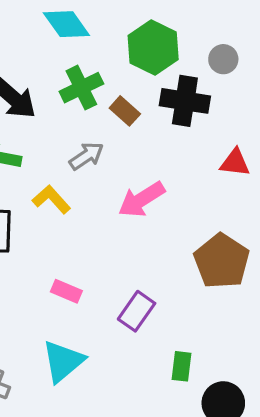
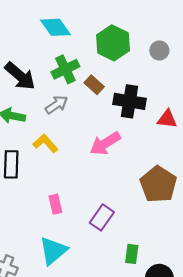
black cross: (185, 101) -> (130, 101), moved
gray arrow: (86, 156) -> (57, 105), moved
pink rectangle: (66, 291) -> (55, 204), turned 54

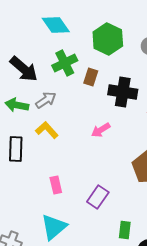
brown rectangle: (94, 85) -> (91, 77), turned 66
gray arrow: (57, 105) -> (46, 100), moved
pink arrow: (105, 143) -> (101, 130), size x0.7

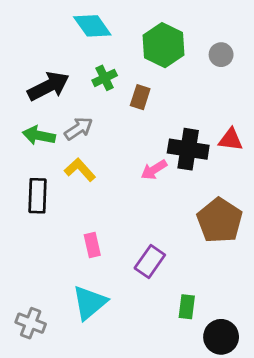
green cross: (65, 63) -> (105, 78), size x0.7
black arrow: (24, 69) -> (48, 86), turned -68
black cross: (123, 92) -> (188, 149), moved

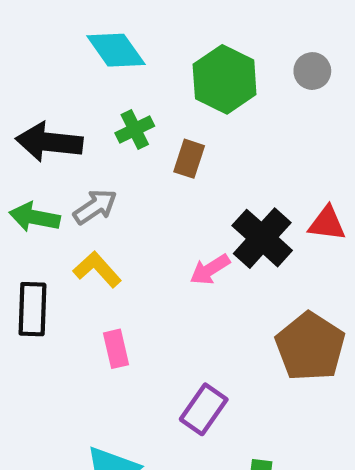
gray circle: (221, 55) -> (312, 71), moved
black arrow: (48, 86) -> (49, 142), turned -147
black cross: (188, 149) -> (262, 238), turned 33
pink rectangle: (92, 245) -> (116, 349), moved

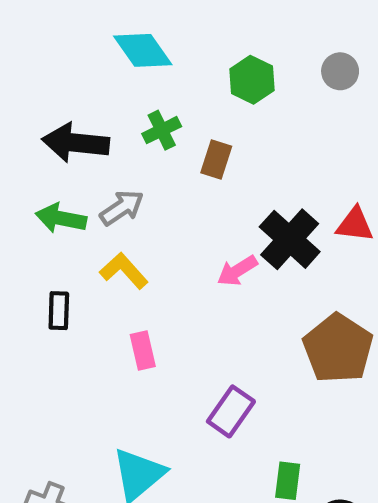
green hexagon: (225, 79) -> (252, 80), size x0.7
black rectangle: (32, 309) -> (59, 311), size x0.7

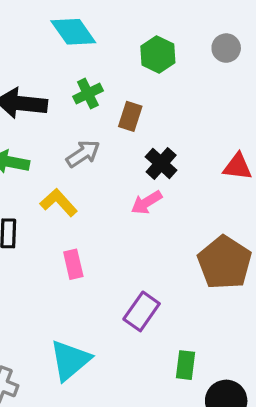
gray arrow: (122, 208) -> (83, 154), moved
black cross: (290, 239) -> (161, 163), moved, size x0.7

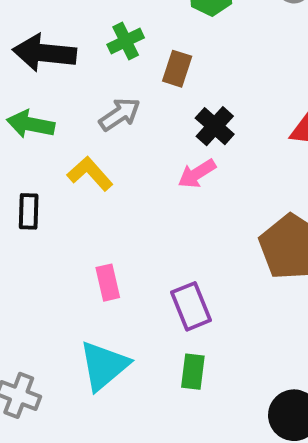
pink rectangle: (73, 264) -> (108, 283), moved
purple rectangle: (142, 311) -> (191, 306), turned -57
green rectangle: (185, 365) -> (193, 372), moved

